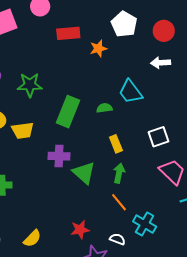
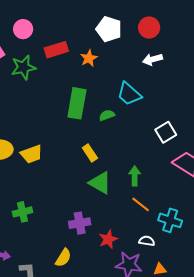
green star: (30, 85) -> (23, 67), moved
green rectangle: (68, 112) -> (77, 103), moved
yellow rectangle: (116, 144) -> (90, 153), moved
purple cross: (59, 156) -> (80, 223), moved

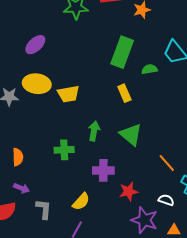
yellow rectangle: (90, 153) -> (124, 93), moved
green arrow: (135, 176) -> (94, 131), moved
green cross: (23, 212) -> (64, 150), moved

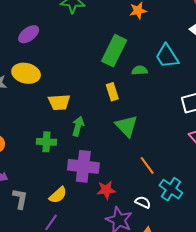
yellow trapezoid: (68, 94) -> (59, 102), moved
green triangle: (131, 135) -> (127, 126), moved
purple cross: (103, 170) -> (83, 166), size x1.4

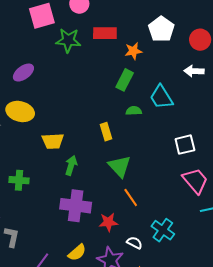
green rectangle: (114, 51) -> (125, 80), moved, size x0.7
green cross: (46, 142) -> (19, 180), moved
orange line: (147, 165) -> (131, 197), moved
red star: (106, 190) -> (108, 222), moved
yellow semicircle: (58, 195) -> (77, 253), moved

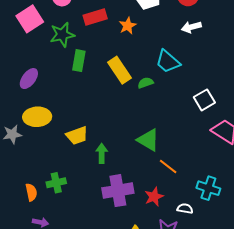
green rectangle: (125, 80) -> (79, 61), moved
yellow rectangle: (106, 132) -> (120, 70), moved, size x1.5

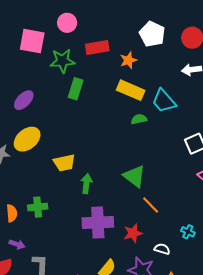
pink square: (30, 19) -> (32, 41), turned 36
yellow rectangle: (120, 70) -> (131, 90), moved, turned -40
yellow ellipse: (37, 117) -> (27, 139), turned -44
cyan cross: (208, 188) -> (188, 232), size x0.6

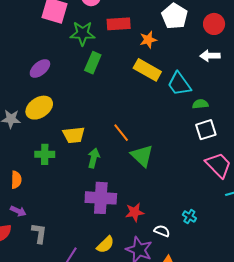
green semicircle: (139, 119) -> (200, 104), moved
orange line: (151, 205) -> (121, 133), moved
green cross: (38, 207) -> (45, 154), moved

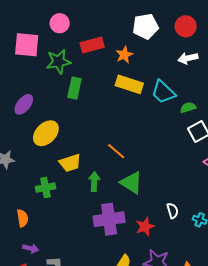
white pentagon: (175, 16) -> (145, 26), turned -30
yellow ellipse: (39, 108) -> (46, 133), moved
green triangle: (142, 156) -> (131, 183), moved
white semicircle: (162, 231) -> (173, 211), moved, turned 63

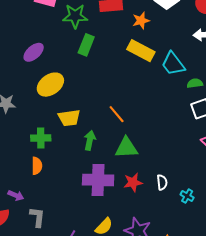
green triangle: (131, 183) -> (126, 148), turned -45
orange semicircle: (22, 218) -> (37, 166), moved
red star: (145, 227) -> (133, 182), moved

